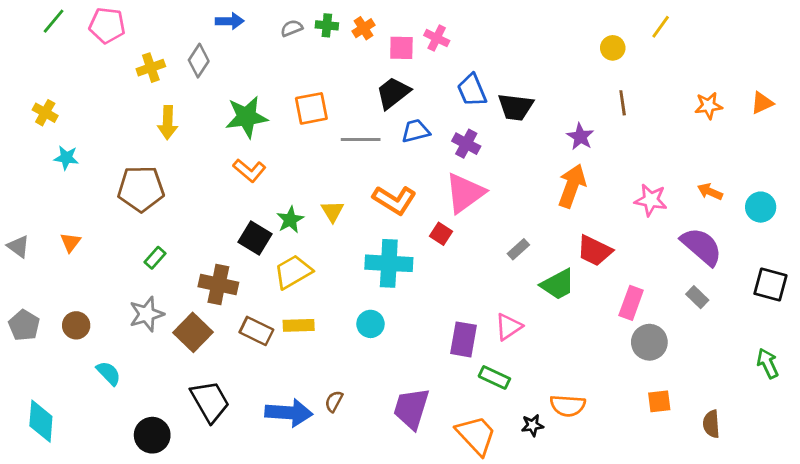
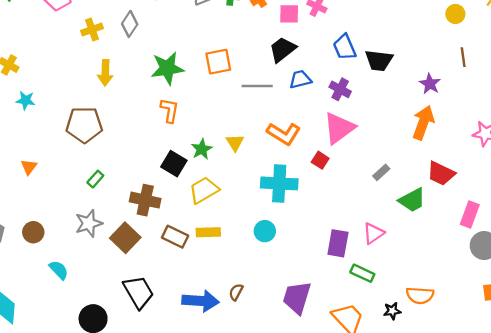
orange L-shape: (249, 170) -> (170, 110), turned -120

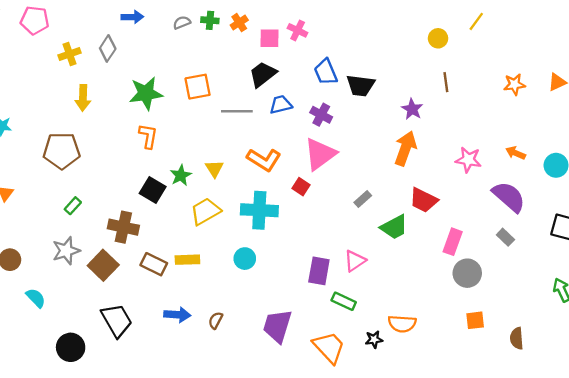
yellow trapezoid: (204, 190) -> (205, 211), moved
blue arrow: (201, 301) -> (177, 315), moved, size x0.7

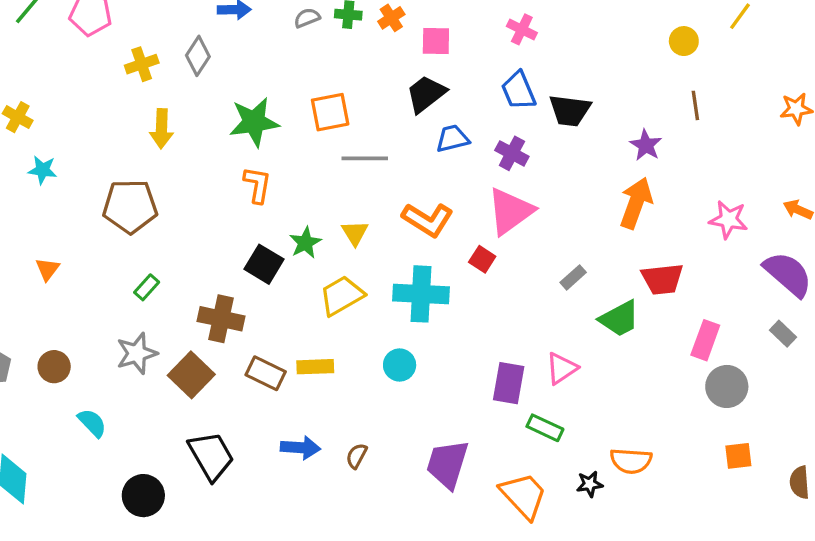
pink cross: (298, 30) -> (522, 29), moved
gray line: (237, 111) -> (365, 158), moved
red trapezoid: (423, 200) -> (662, 279), turned -32

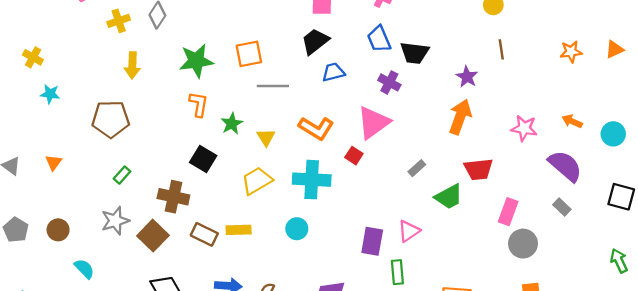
purple cross: (512, 153) -> (389, 82), moved
green star: (305, 243) -> (232, 124), moved
green rectangle: (545, 428) -> (397, 272), turned 60

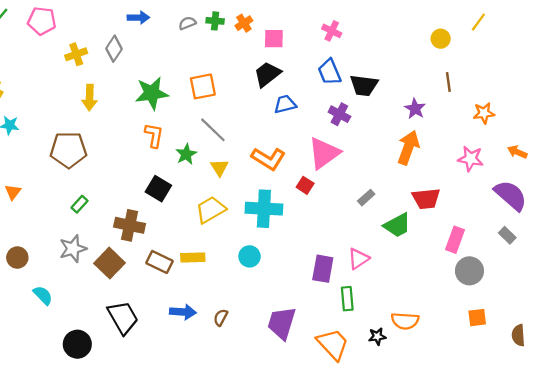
orange star: (571, 52) -> (484, 113), moved
gray line: (273, 86) -> (213, 130), moved, turned 44

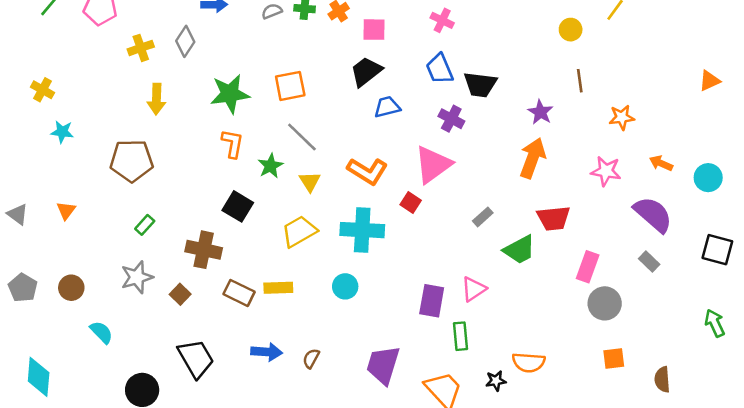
brown square: (110, 263) -> (180, 294), size x0.6

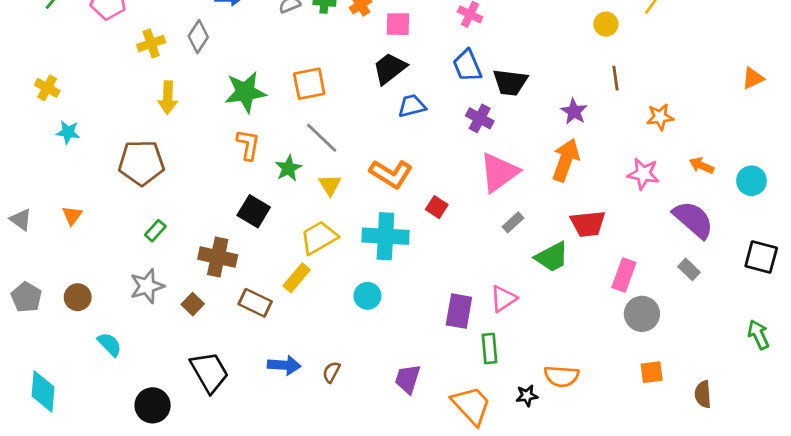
pink triangle: (433, 165) -> (499, 172), moved
yellow rectangle: (278, 288) -> (297, 278), moved, turned -48
purple trapezoid: (383, 365) -> (408, 379), size x0.7

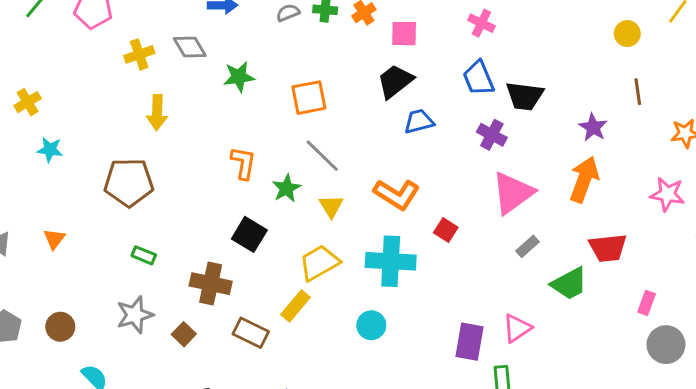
gray diamond: (198, 37) -> (190, 47), turned -64
yellow cross: (47, 88) -> (28, 102), turned 30
green star: (245, 92) -> (239, 77), moved, size x0.7
green rectangle: (155, 231) -> (144, 255), turned 70
pink rectangle: (624, 275) -> (647, 303), size x0.7

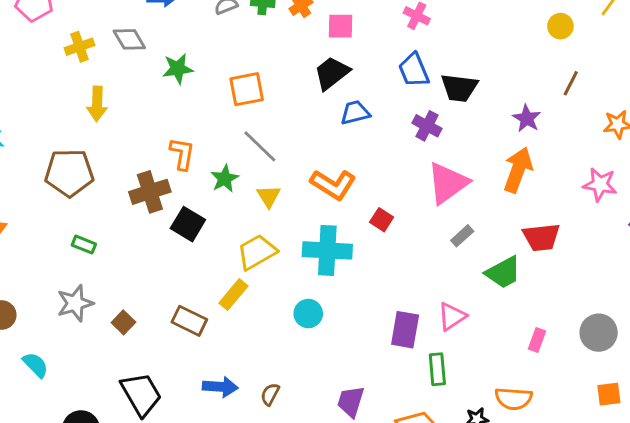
brown line: (638, 92) -> (571, 83), turned 35
brown cross: (211, 284) -> (150, 192), moved, turned -30
pink rectangle: (647, 303) -> (537, 340), moved

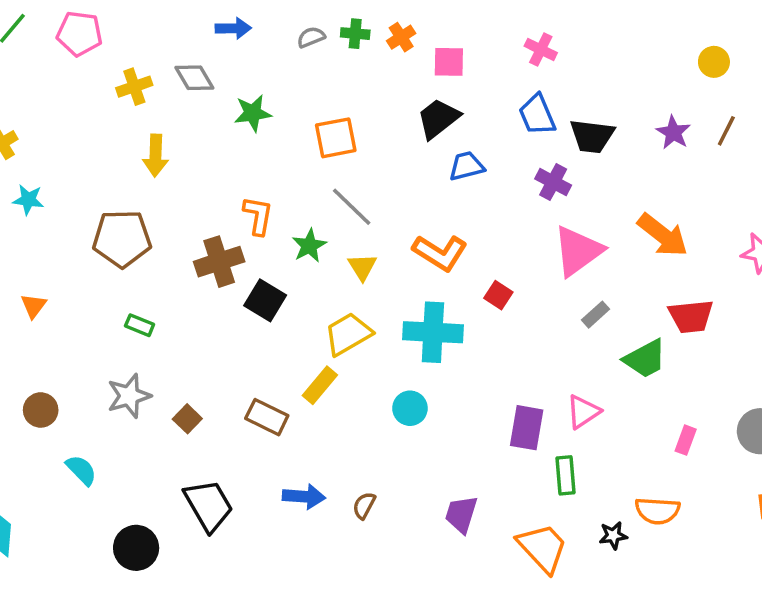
purple star: (527, 119) -> (673, 133), moved
orange arrow: (518, 170) -> (663, 235), turned 108

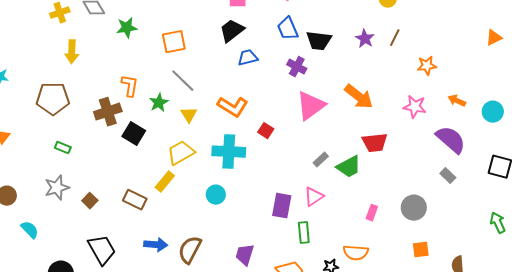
gray rectangle: (596, 315) -> (321, 160), moved
brown semicircle: (364, 505) -> (190, 250), size x1.8

